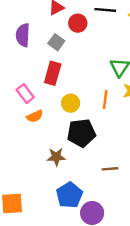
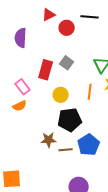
gray square: (56, 42) -> (67, 63), moved
orange semicircle: (35, 116) -> (20, 106), moved
brown line: (110, 169) -> (66, 150), moved
blue pentagon: (69, 195) -> (89, 145), moved

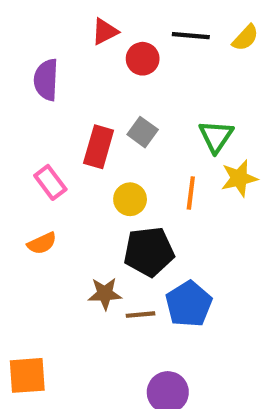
orange semicircle: (20, 106) -> (42, 243), moved

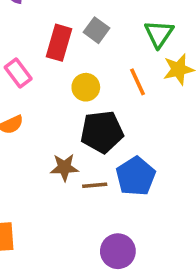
orange line: (191, 193) -> (137, 82), turned -32

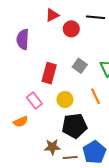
gray square: (96, 30) -> (80, 66), moved
pink rectangle: (18, 73) -> (34, 101), moved

